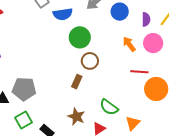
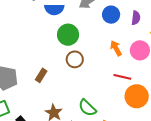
purple semicircle: (146, 19) -> (136, 18), moved
brown rectangle: (77, 82) -> (41, 75), moved

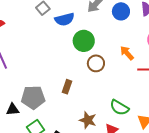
orange arrow: (116, 48) -> (127, 53), moved

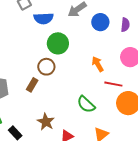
brown circle: (96, 63) -> (46, 67), moved
green semicircle: (119, 108) -> (86, 104), moved

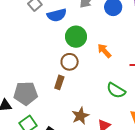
orange arrow: (98, 64) -> (104, 51), moved
brown star: (46, 122) -> (80, 116), turned 30

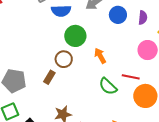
green semicircle: (116, 90) -> (108, 86), moved

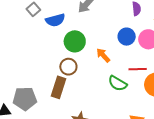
blue circle: (118, 15) -> (127, 37), moved
brown rectangle: (49, 77) -> (58, 87), size x1.5

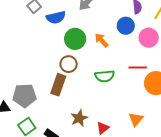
blue circle: (127, 37) -> (126, 26), moved
orange arrow: (103, 55) -> (102, 40), moved
green semicircle: (118, 83) -> (105, 76), moved, turned -36

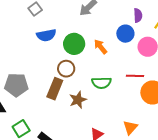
blue semicircle: (56, 17) -> (46, 35), moved
gray pentagon: (24, 96) -> (16, 85), moved
brown star: (79, 118) -> (78, 100), moved

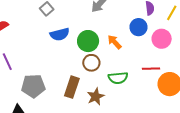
brown circle: (66, 69) -> (91, 63), moved

